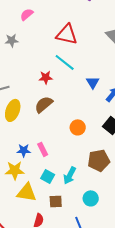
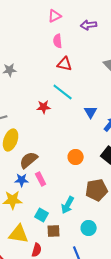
pink semicircle: (27, 14) -> (58, 41), moved, turned -56
red triangle: (67, 34) -> (65, 64), size x0.7
brown semicircle: (44, 104) -> (29, 160), moved
cyan square: (48, 176) -> (42, 215), moved
yellow triangle: (27, 192) -> (19, 234), moved

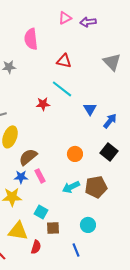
pink triangle: (55, 16) -> (65, 18), moved
pink semicircle: (58, 41) -> (31, 39), moved, size x1.5
cyan arrow: (68, 205) -> (71, 187), moved, turned 36

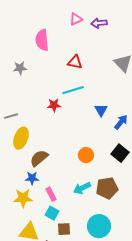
cyan line: (62, 89) -> (73, 90), turned -55
pink rectangle: (40, 176) -> (51, 194), moved
cyan circle: (88, 225) -> (99, 226), size x1.5

